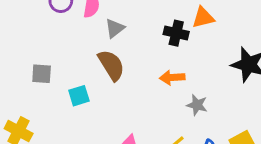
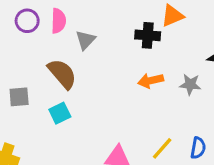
brown semicircle: (111, 65) -> (62, 74), moved
gray star: (197, 105) -> (190, 84), moved

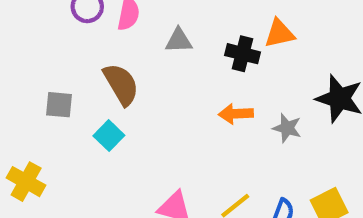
gray triangle: (85, 40) -> (179, 41), moved, turned 35
cyan square: (60, 113) -> (109, 136), turned -30

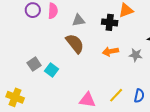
brown semicircle: (121, 84) -> (75, 44), moved
gray square: (59, 105) -> (34, 64), moved, turned -32

